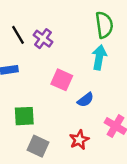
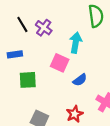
cyan arrow: (99, 57) -> (76, 43), moved
green square: (24, 116) -> (28, 80), moved

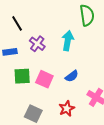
purple cross: (44, 28) -> (37, 44), moved
pink square: (60, 63) -> (44, 79), moved

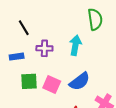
purple cross: (37, 44) -> (44, 48), turned -35
blue semicircle: (72, 76) -> (80, 81), size x1.5

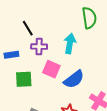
black line: (24, 28) -> (28, 28), moved
pink square: (52, 84) -> (51, 69), moved

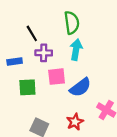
green semicircle: (89, 18) -> (72, 23), moved
pink square: (51, 69) -> (57, 77), turned -30

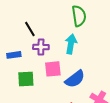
green semicircle: (72, 23) -> (79, 16), moved

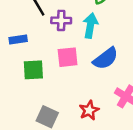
purple cross: (41, 47) -> (61, 20), moved
blue semicircle: (75, 79) -> (106, 58), moved

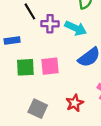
cyan arrow: (90, 26) -> (76, 28), turned 105
pink square: (68, 57) -> (50, 66), moved

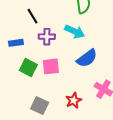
purple cross: (50, 24) -> (47, 37), moved
green square: (25, 67) -> (28, 68), turned 30

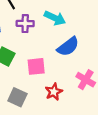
pink square: (51, 66) -> (36, 66), moved

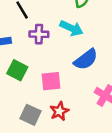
red star: (54, 92) -> (59, 111), moved

